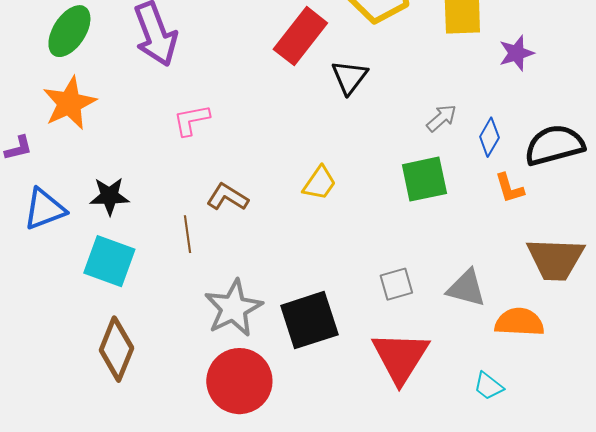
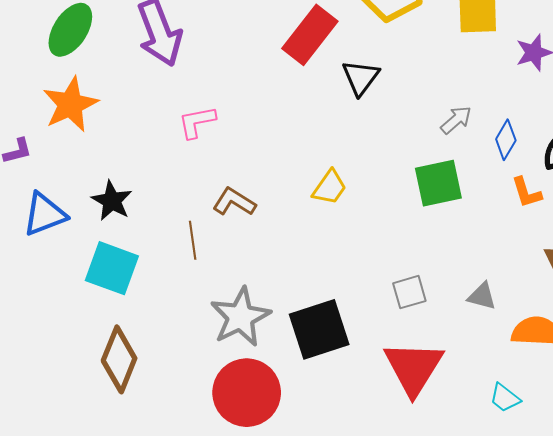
black star: (109, 196) -> (112, 201), turned 30
gray triangle: (466, 288) -> (482, 296), size x0.7

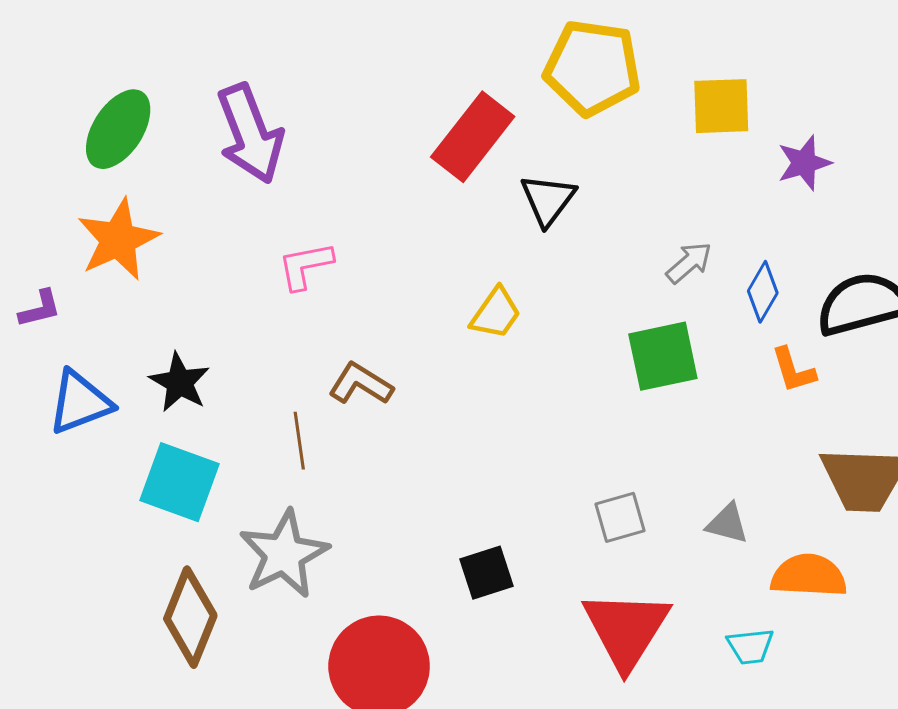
yellow trapezoid: (330, 187) -> (496, 313), moved
gray star: (240, 317) -> (284, 554), moved
black square: (319, 329) -> (486, 573), size x0.6
cyan trapezoid: (505, 398) -> (750, 646), moved, turned -44

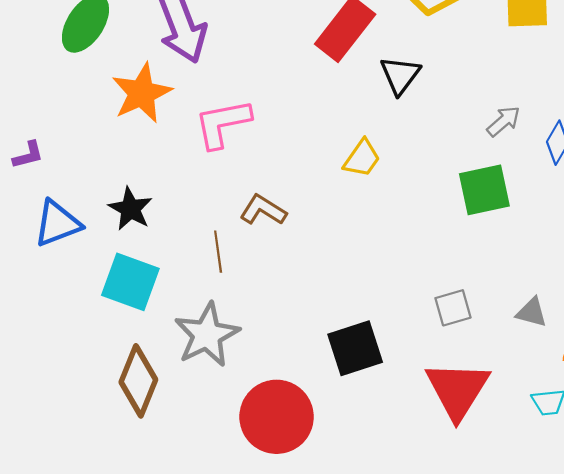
orange star: (118, 240) -> (142, 93), moved
pink L-shape: (305, 266) -> (223, 124), size x1.4
black square: (486, 573) -> (355, 348), size x1.4

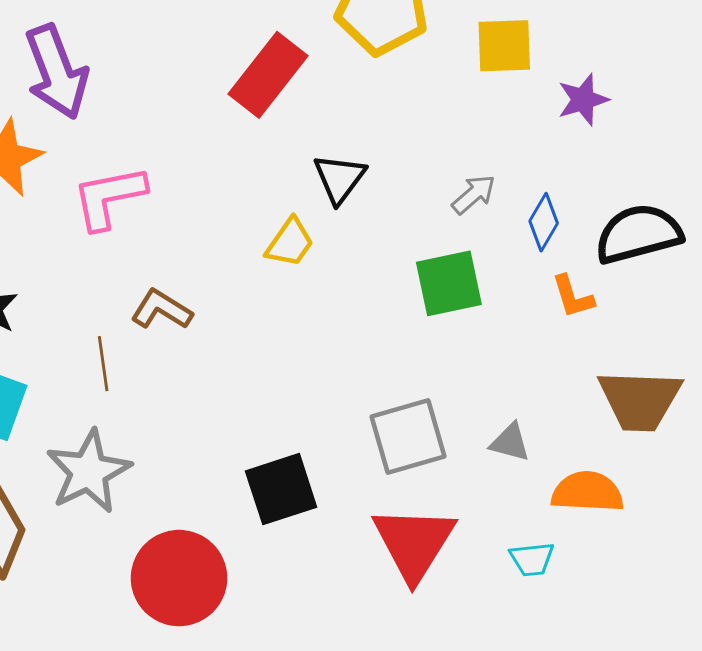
black triangle: (400, 75) -> (339, 178), moved
gray square: (453, 308) -> (408, 437), size x1.6

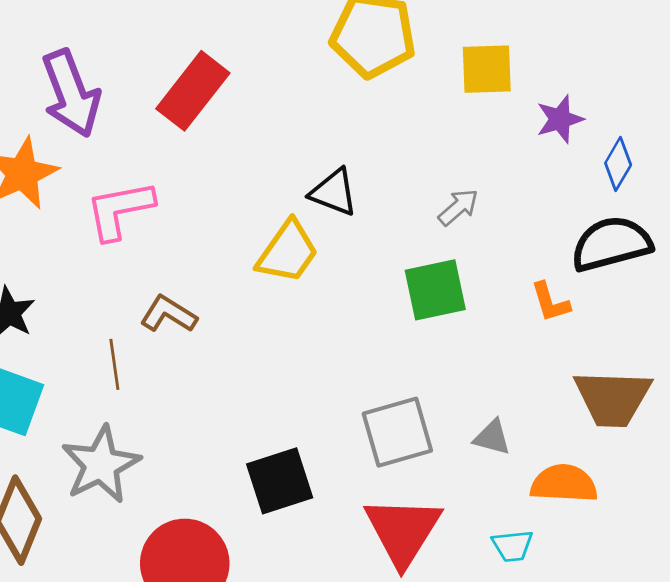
red rectangle: (268, 75) -> (193, 91), moved
black triangle: (339, 178) -> (334, 192), turned -46
blue diamond: (544, 222) -> (618, 164), moved
yellow trapezoid: (290, 243) -> (288, 252), size x1.4

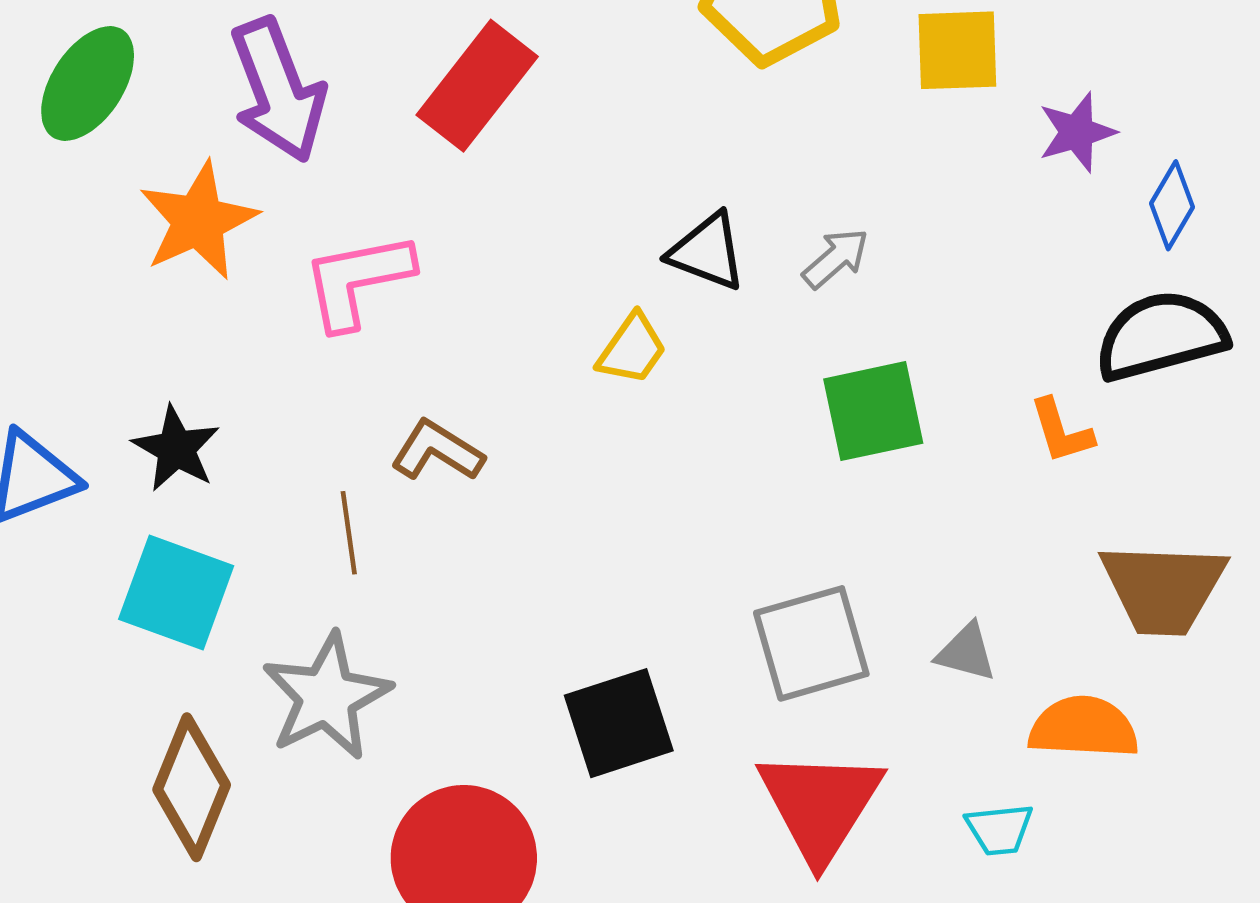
gray arrow: (458, 207) -> (836, 258), moved
yellow trapezoid: (288, 252) -> (632, 349), size x0.7

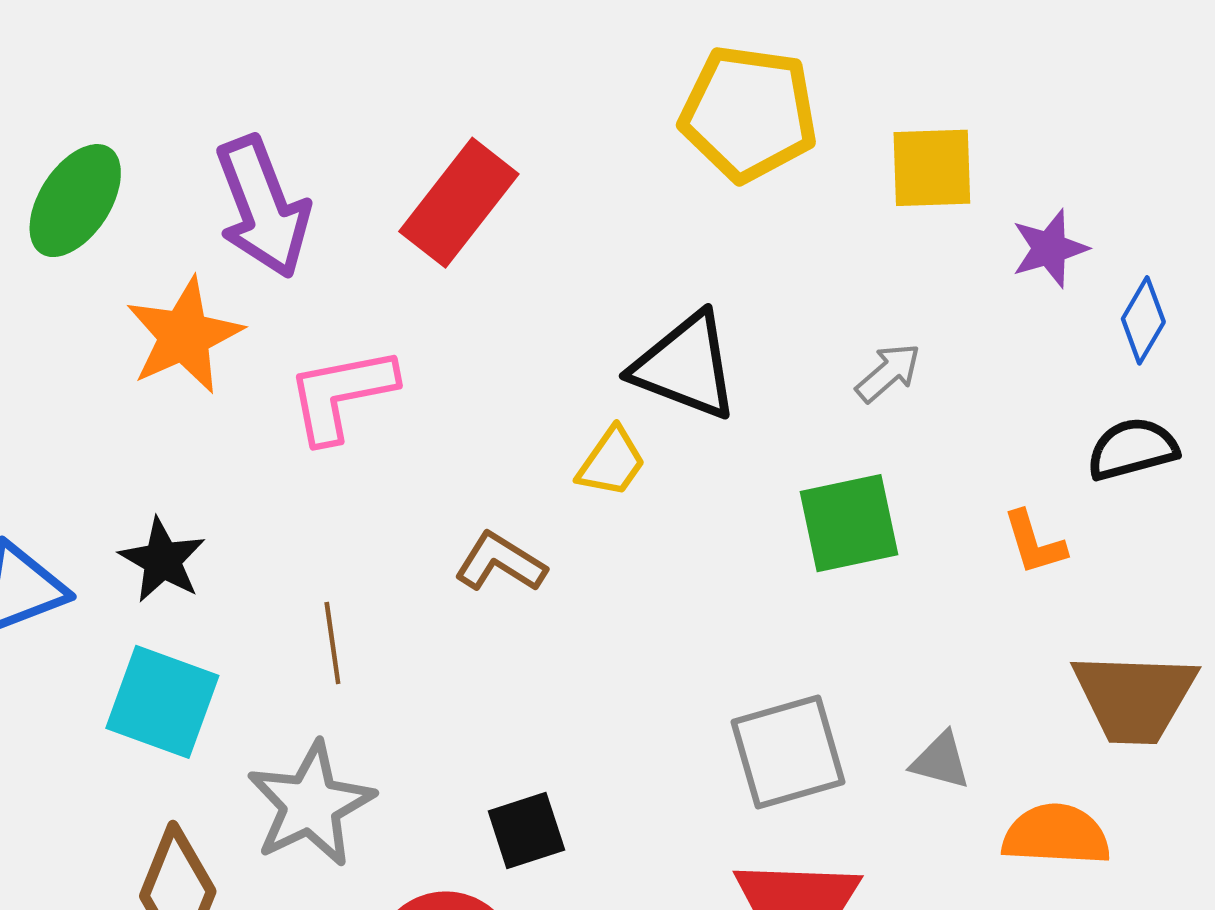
black triangle: (707, 252) -> (686, 366), size x1.4
gray arrow: (836, 258) -> (888, 373), moved
black semicircle: (1161, 336) -> (1132, 449), size x0.7
brown L-shape: (437, 451) -> (500, 562), moved
black square: (619, 723) -> (526, 830), moved, size x0.7

